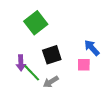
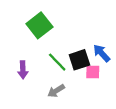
black square: (52, 55) -> (79, 60), moved
green line: (32, 73) -> (57, 62), moved

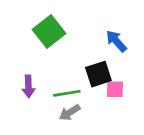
blue arrow: (102, 53) -> (116, 41), moved
green line: (57, 62) -> (67, 93), moved, turned -55

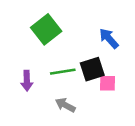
green line: (67, 93) -> (63, 72), moved
gray arrow: (70, 112) -> (65, 105), turned 60

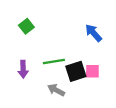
green square: (46, 29) -> (26, 26), moved, size x0.6
black square: (92, 69) -> (76, 71), moved

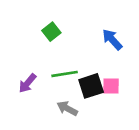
green square: (26, 26) -> (51, 32), moved
purple arrow: (23, 69) -> (27, 83), turned 42

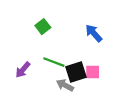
green line: (65, 74) -> (54, 62), turned 30
gray arrow: (67, 108) -> (65, 85), moved

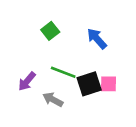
blue arrow: (94, 33) -> (97, 39), moved
gray arrow: (65, 85) -> (53, 99), moved

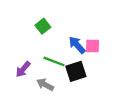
blue arrow: (97, 39) -> (77, 45), moved
pink square: (109, 84) -> (92, 46), moved

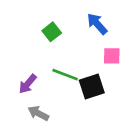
blue arrow: (77, 45) -> (97, 24), moved
gray arrow: (45, 85) -> (38, 113), moved

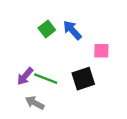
blue arrow: (97, 24) -> (72, 30), moved
green line: (65, 75) -> (46, 79), moved

